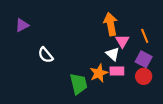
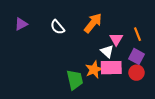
orange arrow: (111, 24) -> (93, 23), moved, turned 50
white semicircle: (46, 55) -> (58, 27), moved
pink rectangle: (117, 71) -> (111, 68), size x1.5

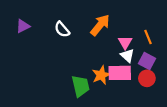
white triangle: (107, 51) -> (127, 56), moved

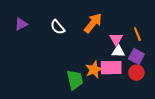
white triangle: (127, 56) -> (118, 51), turned -40

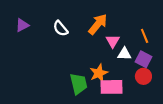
pink triangle: (116, 39) -> (113, 41), moved
pink rectangle: (111, 68) -> (112, 87), moved

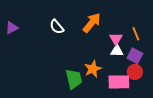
purple triangle: (22, 25) -> (12, 28), moved
pink triangle: (113, 41) -> (116, 39), moved
pink rectangle: (112, 87) -> (119, 82), moved

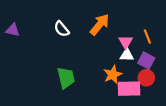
purple triangle: (12, 28) -> (13, 30), turned 40
orange star: (93, 69) -> (113, 75), moved
green trapezoid: (74, 79) -> (66, 78), moved

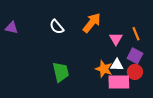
white triangle: (127, 55) -> (117, 65), moved
orange star: (113, 75) -> (104, 69), turned -30

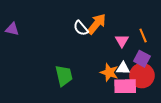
white semicircle: (57, 27) -> (81, 28), moved
red circle: (135, 72) -> (142, 76), size x1.5

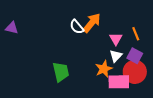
white triangle: (123, 68) -> (116, 56), moved, turned -48
orange star: (109, 72) -> (104, 69), turned 30

